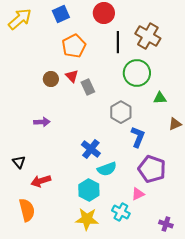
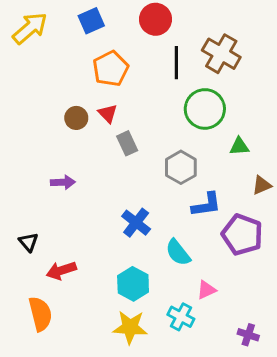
gray rectangle: (88, 87) -> (127, 143), moved
blue L-shape: (138, 137) -> (206, 205), turned 60
cyan semicircle: (107, 169) -> (178, 253), moved, turned 72
purple pentagon: (152, 169) -> (242, 235), moved

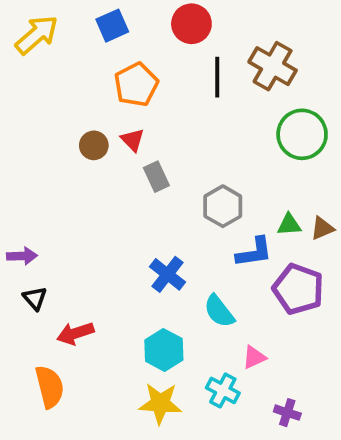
green circle: (205, 109) -> (302, 134), moved
green triangle: (239, 146) -> (289, 225), moved
purple arrow: (63, 182) -> (22, 256), moved
purple cross: (248, 335) -> (287, 413), moved

